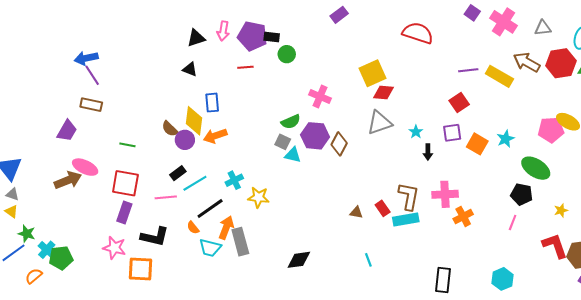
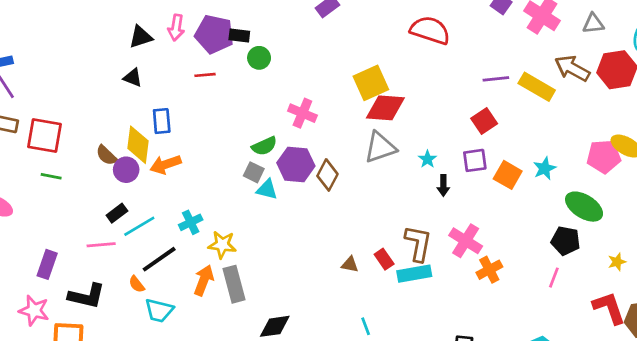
red diamond: (384, 92) -> (385, 108), size x1.4
red square: (125, 183) -> (45, 135), moved
pink cross: (445, 194) -> (466, 241), turned 35
orange arrow: (226, 228) -> (204, 280), moved
gray rectangle: (240, 242) -> (234, 284), moved

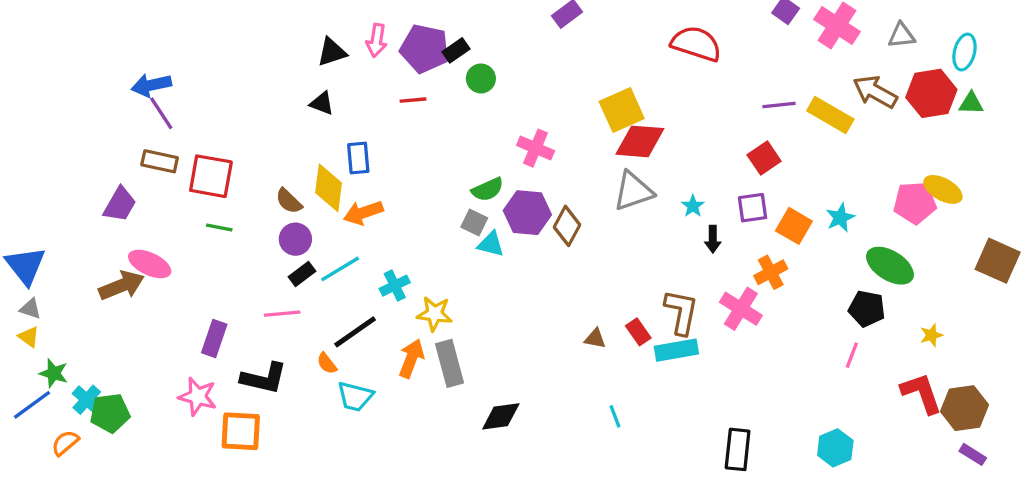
black rectangle: (239, 35) -> (456, 50), turned -42
purple circle: (126, 170) -> (295, 239), moved
cyan line: (139, 226) -> (340, 269), moved
orange cross: (489, 270) -> (771, 272), moved

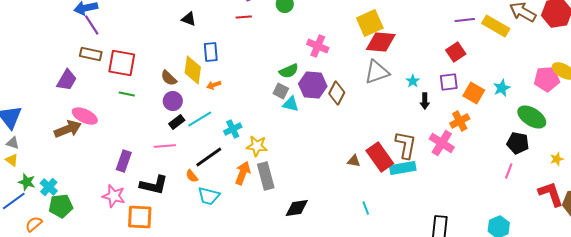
orange arrow: (363, 213) -> (214, 85), size x0.6
red rectangle: (638, 332) -> (380, 157), size x1.8
cyan cross: (87, 400) -> (49, 187), moved

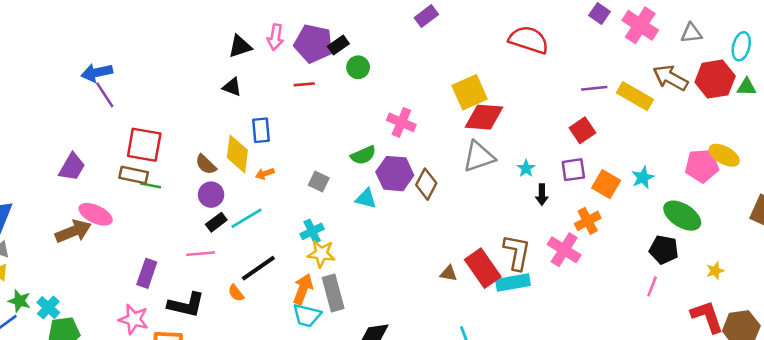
brown rectangle: (91, 54) -> (134, 175), moved
gray square: (281, 91) -> (319, 181), moved
cyan cross: (233, 129) -> (312, 231), moved
cyan trapezoid: (209, 196) -> (307, 315), moved

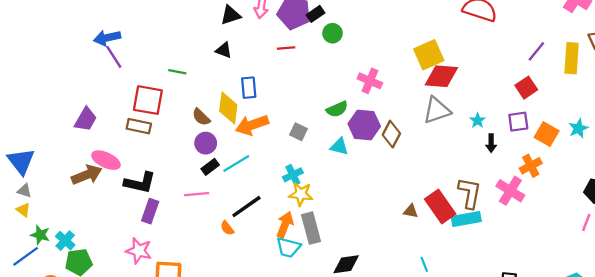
purple line: (594, 88) -> (536, 51), turned -45
yellow rectangle: (635, 96) -> (572, 58), turned 64
orange arrow: (265, 174) -> (252, 125), size x2.0
green line: (151, 185) -> (177, 72), moved
black L-shape: (186, 305) -> (140, 183), moved

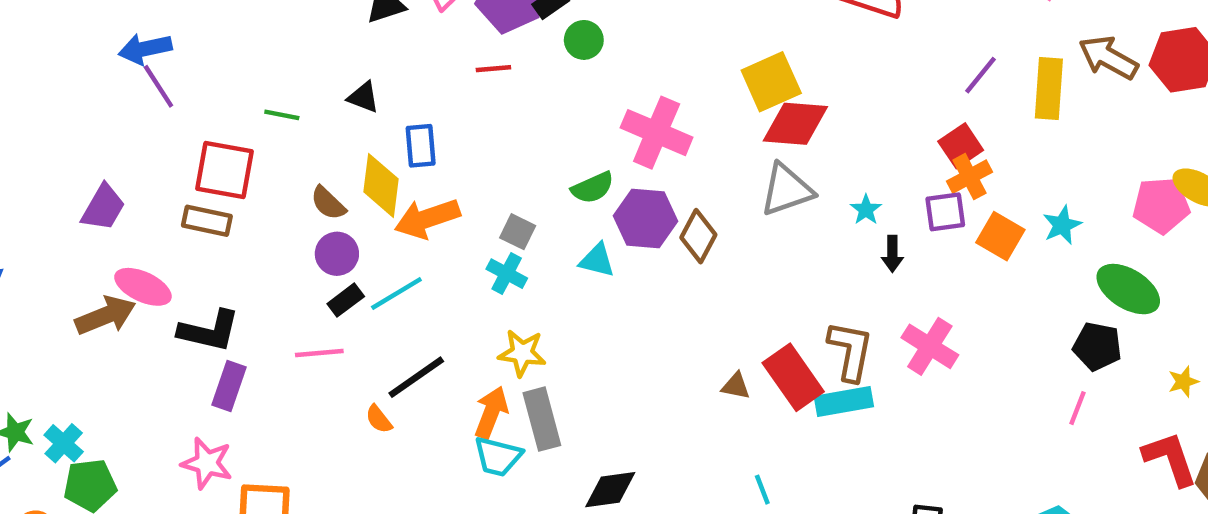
black triangle: (224, 50) -> (363, 97), moved
pink cross: (370, 81) -> (657, 133), size x1.4
orange cross: (531, 166) -> (970, 177), moved
cyan cross: (293, 175) -> (507, 274), moved, turned -36

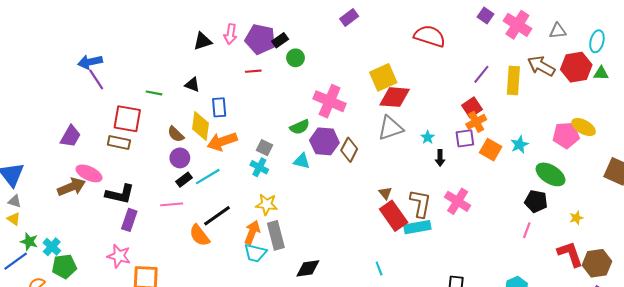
brown triangle: (736, 386) -> (385, 193), moved, turned 40
orange semicircle: (379, 419) -> (199, 235), size x1.6

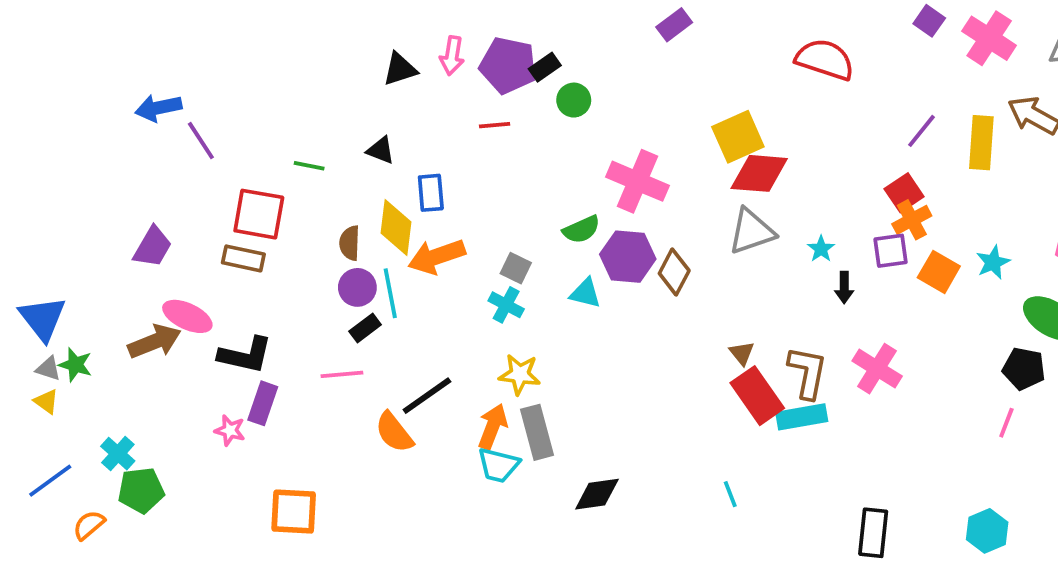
blue arrow: (90, 62) -> (158, 108), moved
brown semicircle: (176, 134) -> (350, 243), turned 48
cyan line: (208, 177) -> (390, 293), moved, turned -70
green star: (29, 242) -> (75, 365), moved
pink star: (119, 256) -> (230, 430), moved, size x0.7

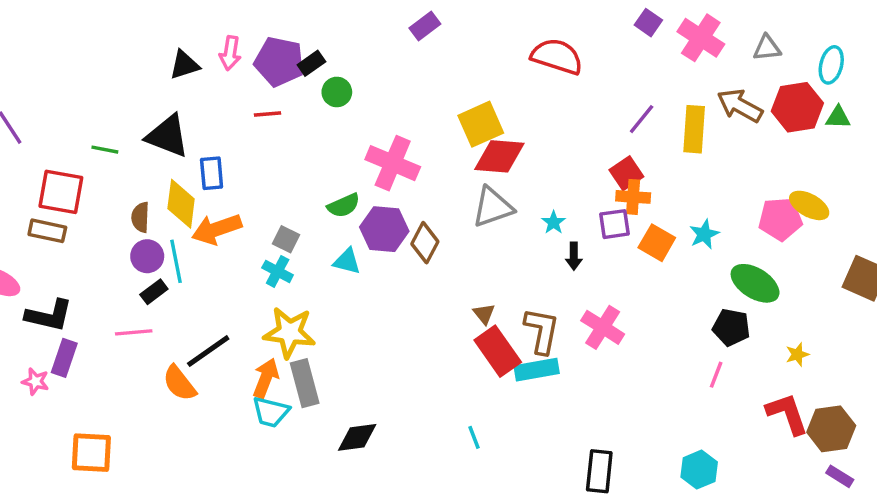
black triangle: (381, 150) -> (168, 136), size x1.8
orange cross: (912, 220) -> (633, 197), turned 32
yellow star: (520, 374) -> (289, 332), size x1.4

